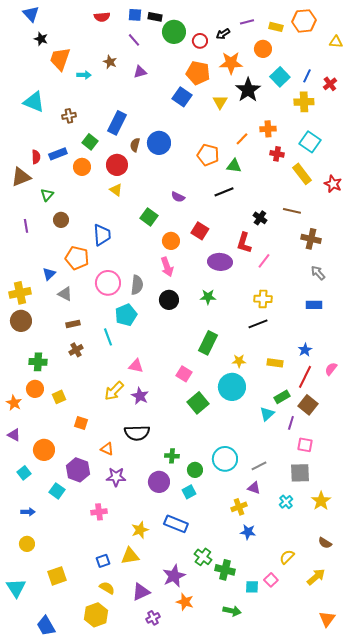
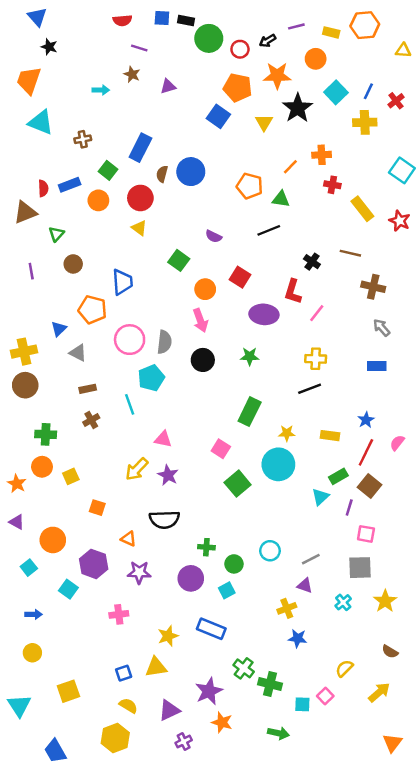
purple line: (134, 40) -> (139, 48), moved, turned -32
orange trapezoid: (60, 59) -> (29, 80), moved
cyan square: (310, 142) -> (402, 170), moved
cyan circle: (225, 459) -> (270, 551), size x0.7

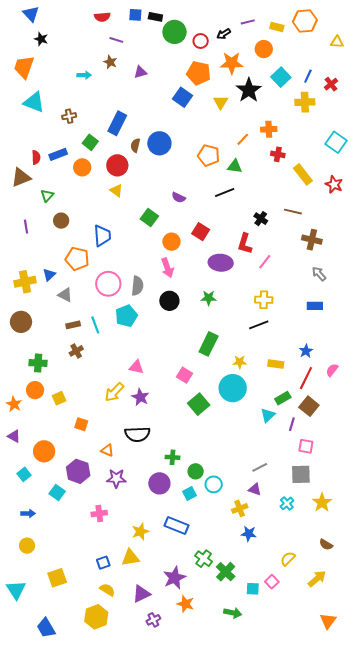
yellow cross: (24, 352) -> (25, 282), moved
cyan line: (130, 404) -> (95, 325), moved
cyan circle: (270, 551) -> (214, 484), moved
green cross: (270, 684) -> (226, 572), turned 30

